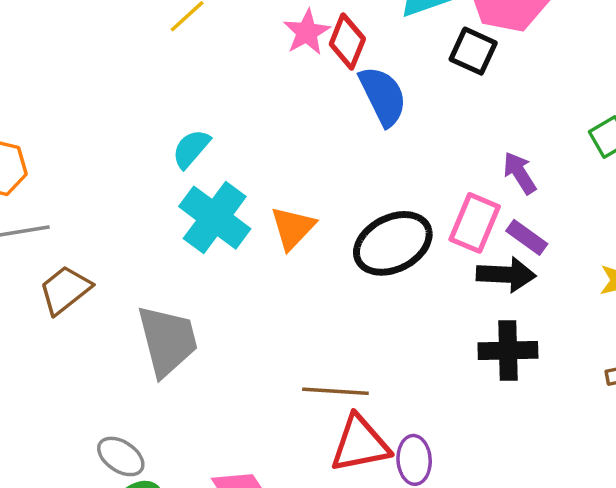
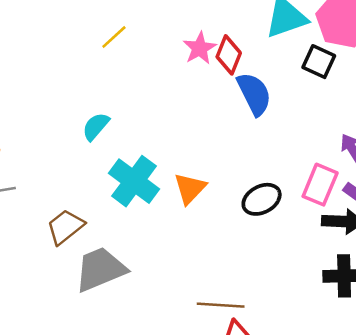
cyan semicircle: (191, 149) -> (96, 126), moved
black ellipse: (393, 243) -> (262, 199), size x0.7
brown trapezoid: (65, 290) -> (65, 227), moved
gray trapezoid: (167, 341) -> (100, 269), turned -98

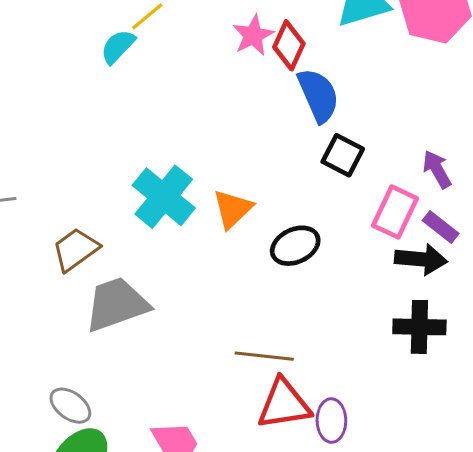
black square: (319, 62) -> (343, 155), moved
cyan semicircle: (96, 126) -> (118, 47), moved
black ellipse: (262, 199) -> (295, 246), moved

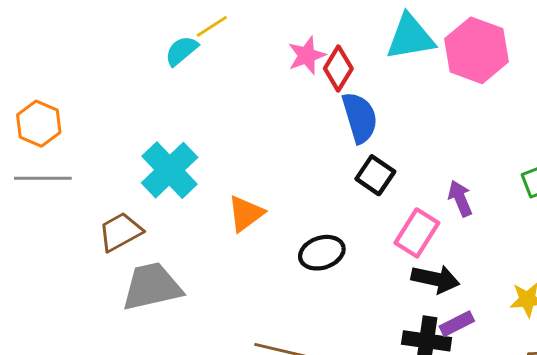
cyan cross: (164, 197) -> (170, 170), moved
orange triangle: (233, 209) -> (246, 214), moved
purple rectangle: (441, 227) -> (457, 324), moved, turned -72

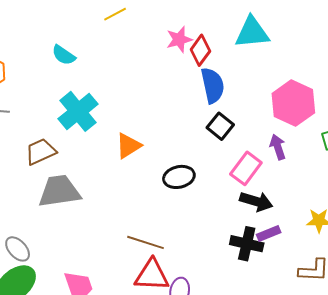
pink hexagon: (477, 50) -> (293, 103), moved
cyan semicircle: (181, 51) -> (64, 55), moved, turned -110

